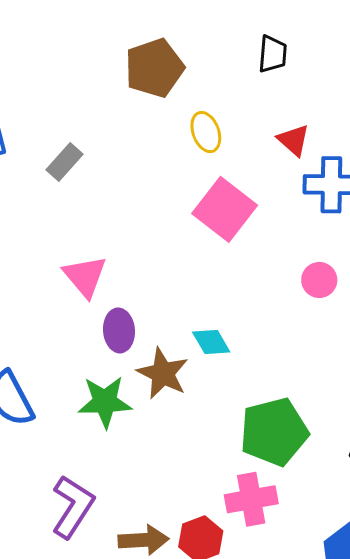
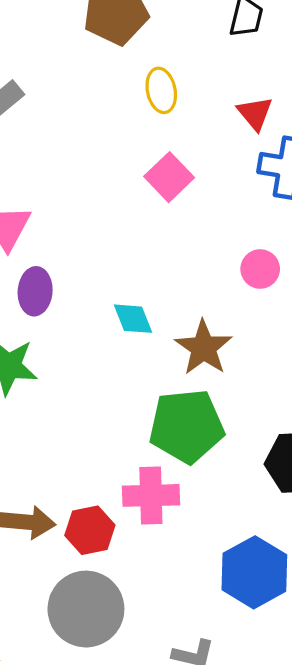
pink square: (225, 209) -> (169, 177), size x0.7
brown star: (163, 373) -> (204, 348), moved

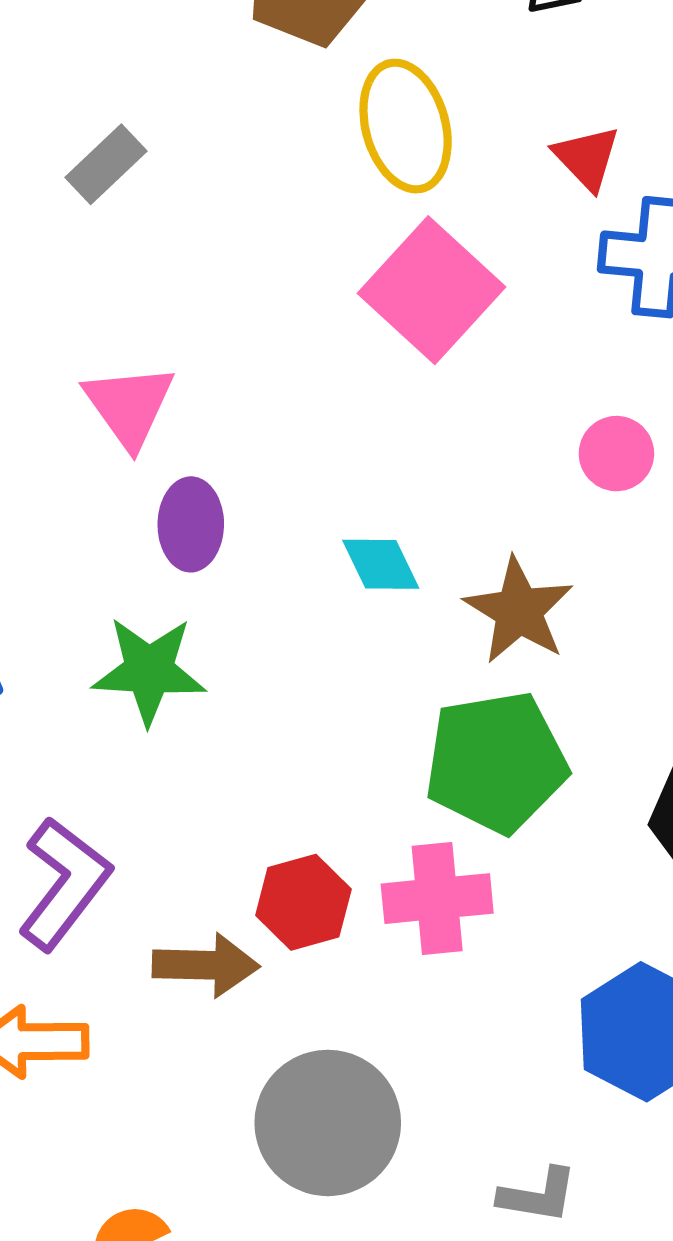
yellow ellipse: (161, 90) -> (406, 126), size x1.5
pink square: (169, 177) -> (432, 290), size x1.5
red hexagon: (90, 530) -> (303, 902), moved

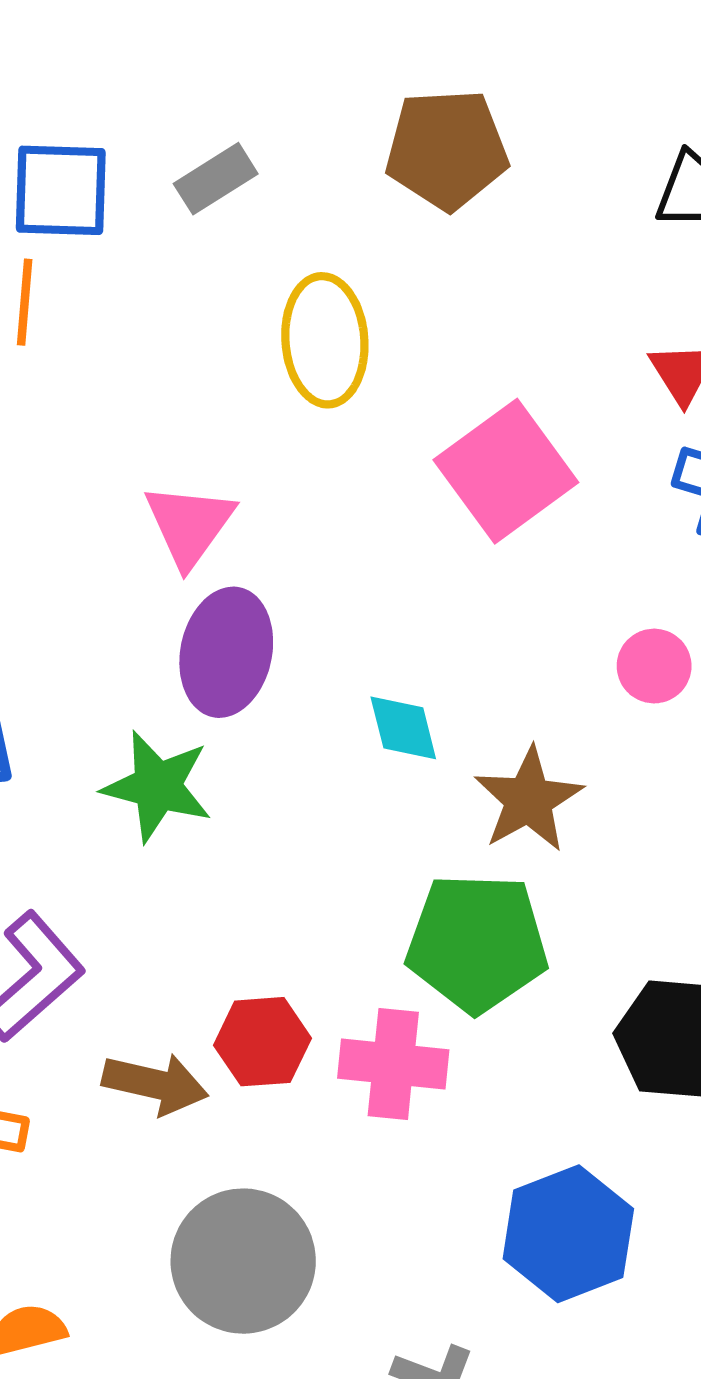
yellow ellipse: (406, 126) -> (325, 340), moved
gray rectangle: (106, 164) -> (216, 179), moved
purple ellipse: (191, 524) -> (226, 652), size x1.4

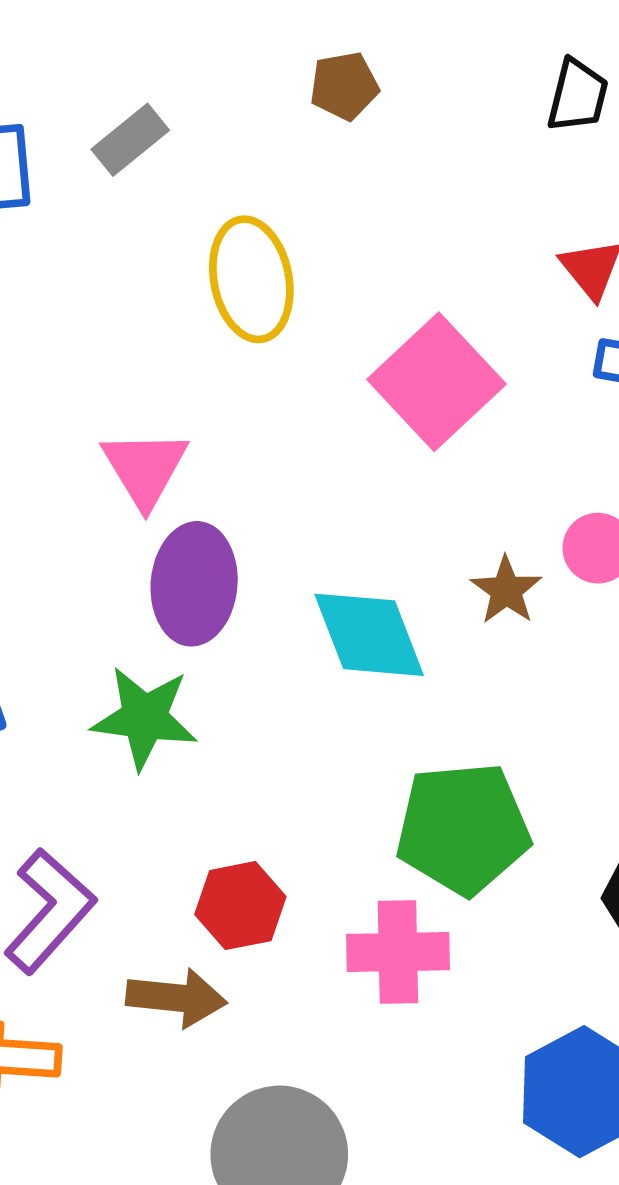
brown pentagon: (447, 149) -> (344, 86), size x0.6
cyan diamond: (403, 728) -> (369, 635), size x1.6
brown star: (529, 800) -> (506, 590), moved, size x0.7
red hexagon: (262, 1042) -> (240, 906), moved

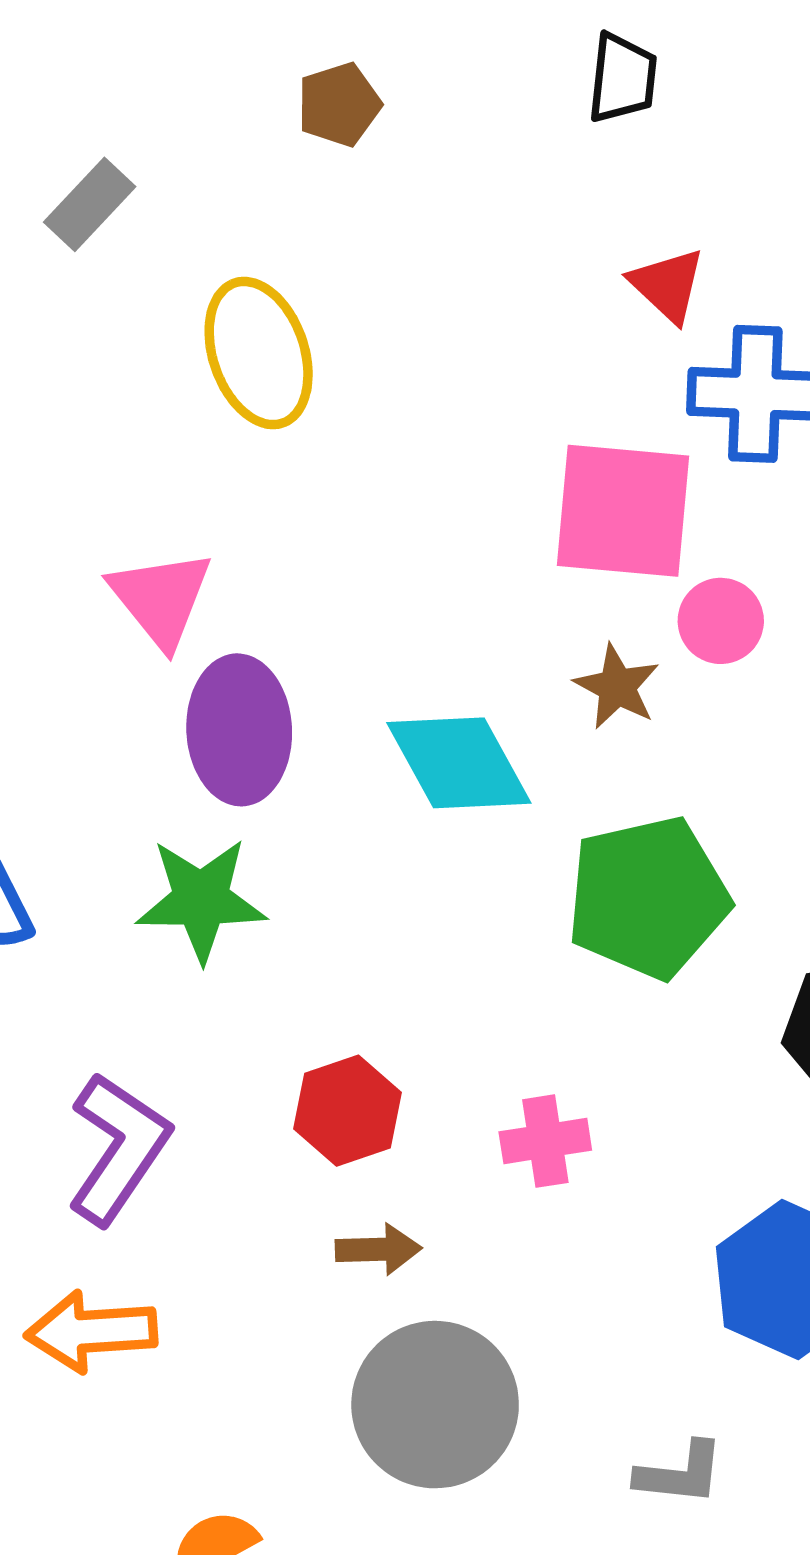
pink square: (437, 382) -> (623, 511), moved, turned -34
green pentagon: (463, 828) -> (648, 897), moved
pink cross: (398, 952) -> (545, 1141), size x0.7
brown arrow: (176, 998) -> (378, 1249), moved, size x0.7

